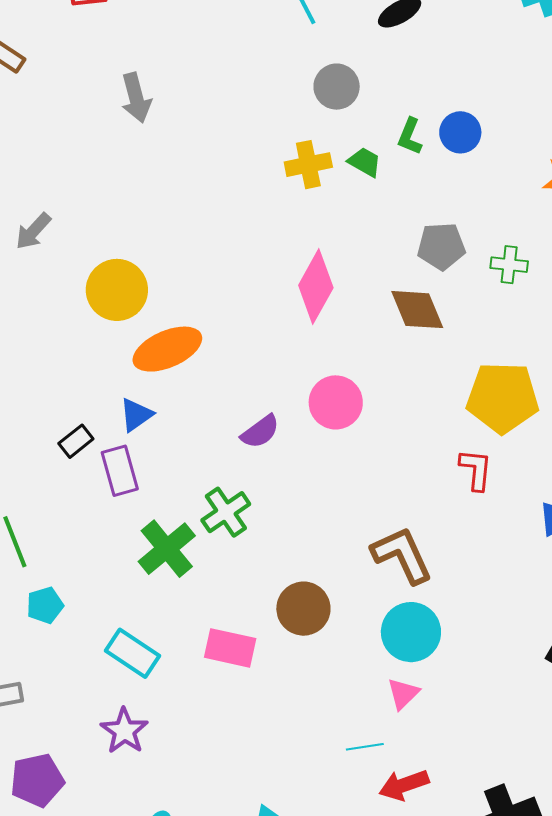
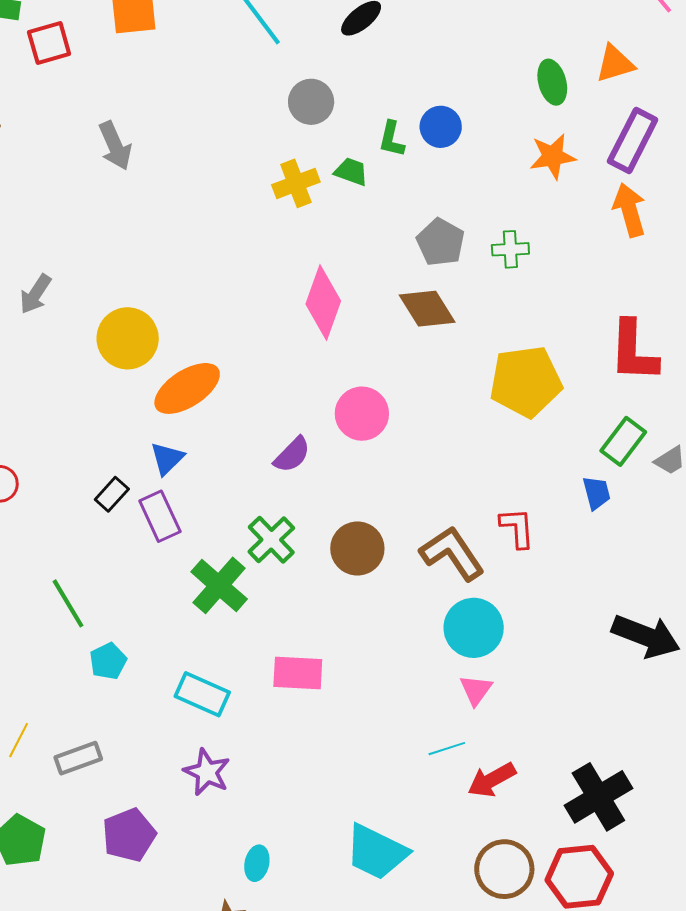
gray pentagon: (441, 246) -> (441, 242), turned -30
red L-shape: (476, 470) -> (517, 528), moved
brown circle: (303, 609) -> (357, 548), moved

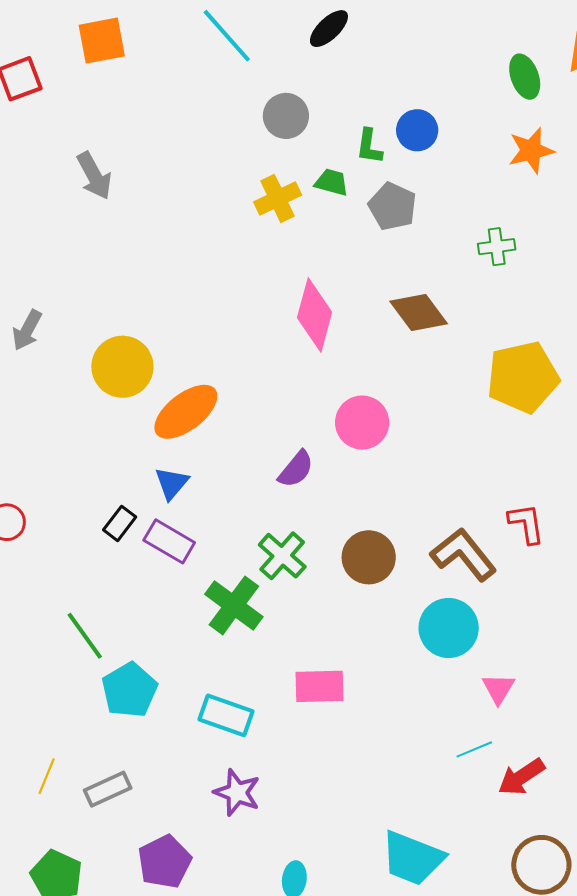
gray pentagon: (441, 242) -> (393, 206), moved
purple rectangle: (160, 516) -> (169, 541), turned -30
cyan circle: (474, 628) -> (449, 628), moved
cyan pentagon: (108, 661) -> (129, 690), size x1.5

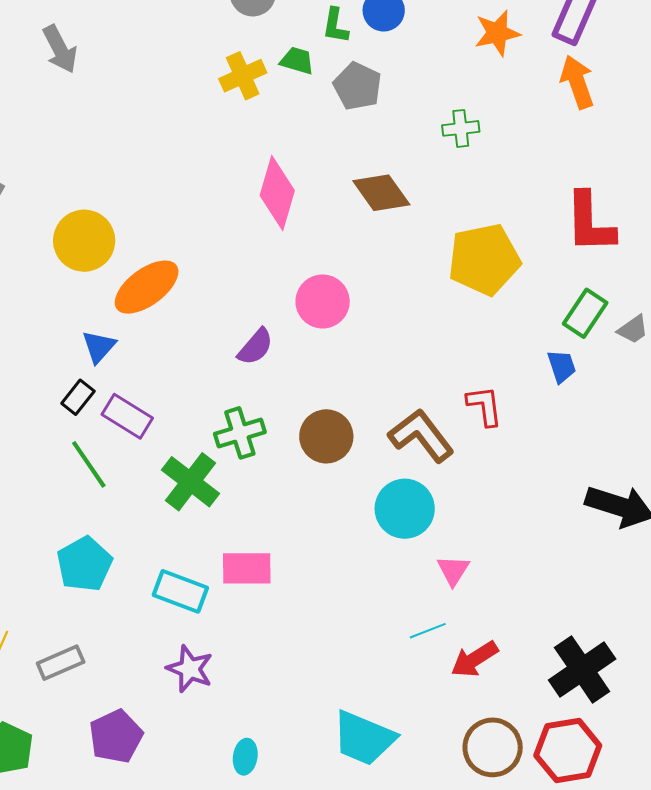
blue triangle: (172, 483) -> (99, 347), moved
green cross: (282, 556) -> (240, 433), turned 30
green line: (85, 636) -> (89, 464), moved
pink rectangle: (320, 686) -> (247, 568), moved

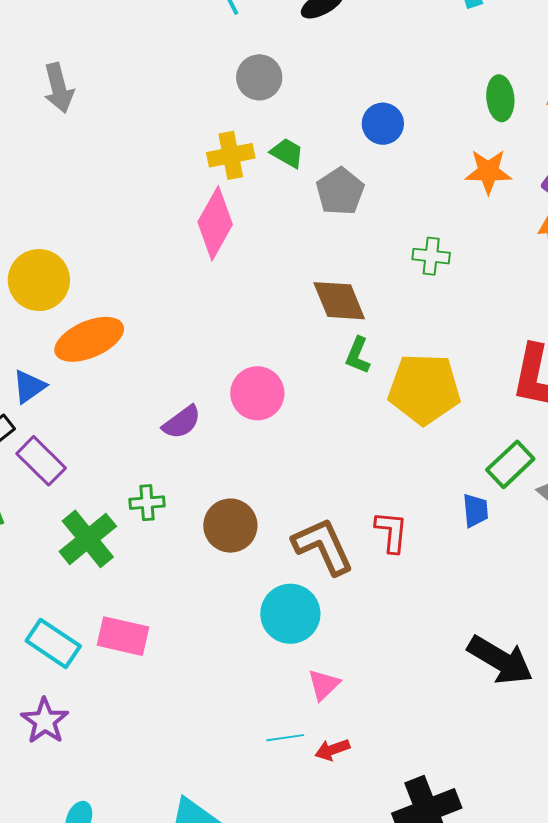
green L-shape: (335, 26) -> (358, 355), moved
pink diamond: (277, 193) -> (215, 223), moved
green cross: (240, 433) -> (147, 503), size x0.7
red arrow: (474, 659) -> (332, 750), moved, size x0.7

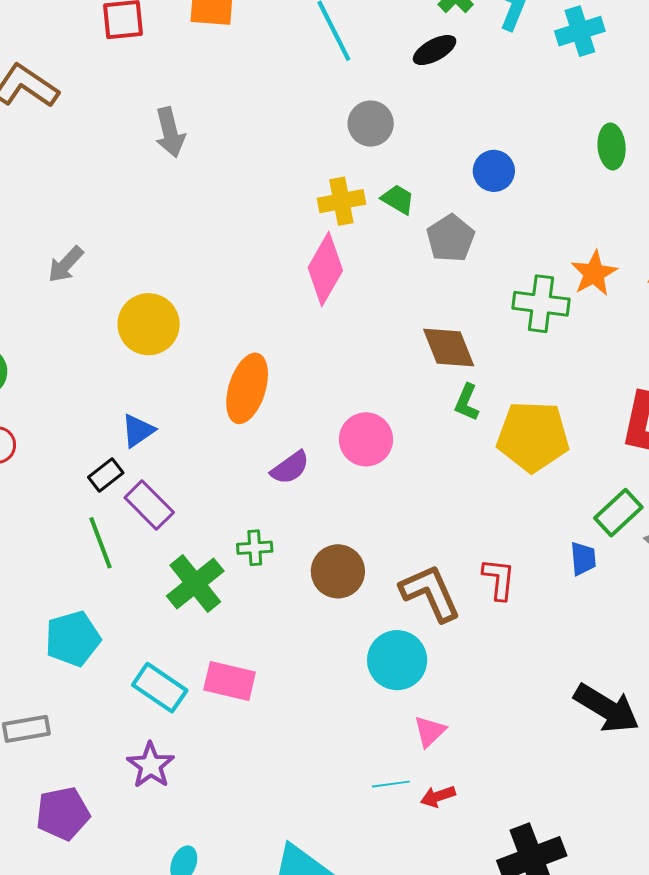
orange star: (488, 171) -> (594, 273), moved, turned -30
green cross: (431, 256) -> (541, 304), size x1.5
orange ellipse: (89, 339) -> (247, 388), moved, turned -50

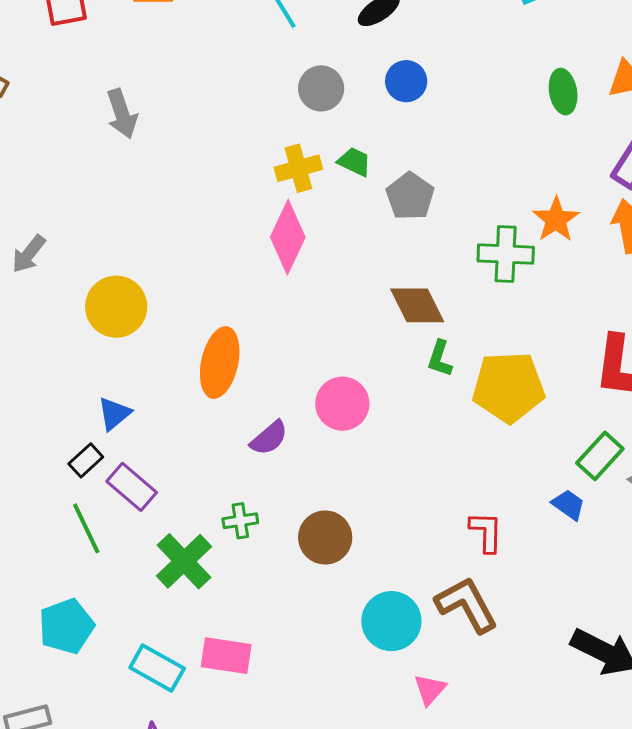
blue circle: (494, 171) -> (406, 81), moved
blue trapezoid: (583, 559) -> (568, 505), turned -45
brown L-shape: (430, 593) -> (467, 605), moved

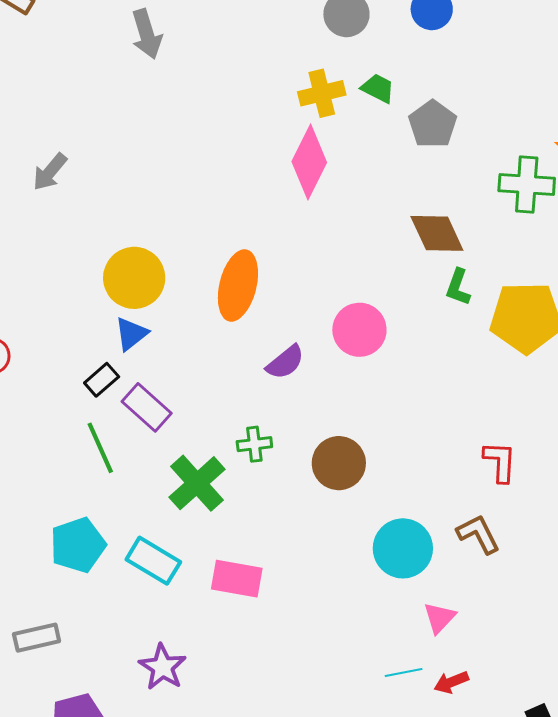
yellow circle: (116, 307) -> (134, 278), moved
brown L-shape: (467, 605) -> (478, 534), size x0.7
cyan rectangle: (157, 668) -> (153, 561), moved

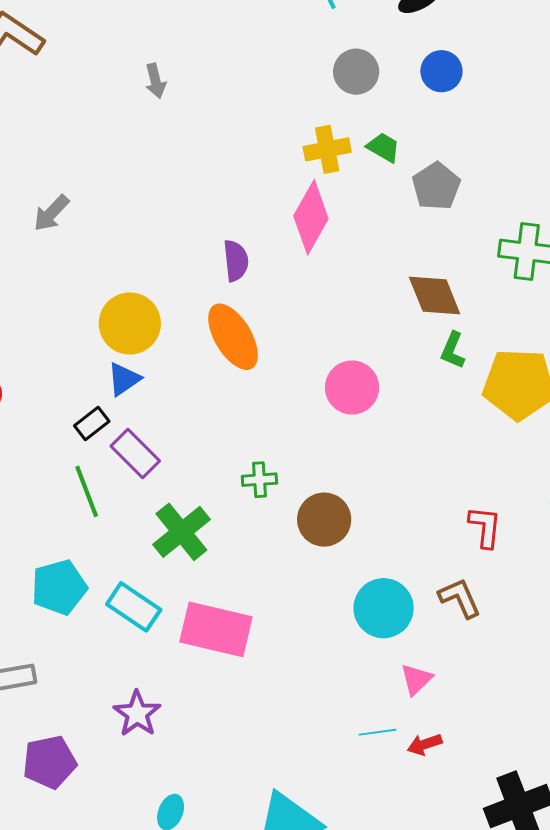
gray arrow: (147, 34) -> (155, 81), size x0.7
orange ellipse: (238, 285) -> (233, 337), turned -48
purple semicircle: (285, 362) -> (236, 261), moved, turned -60
green cross: (254, 444) -> (259, 480), moved
pink rectangle: (237, 579) -> (216, 629), size x1.4

